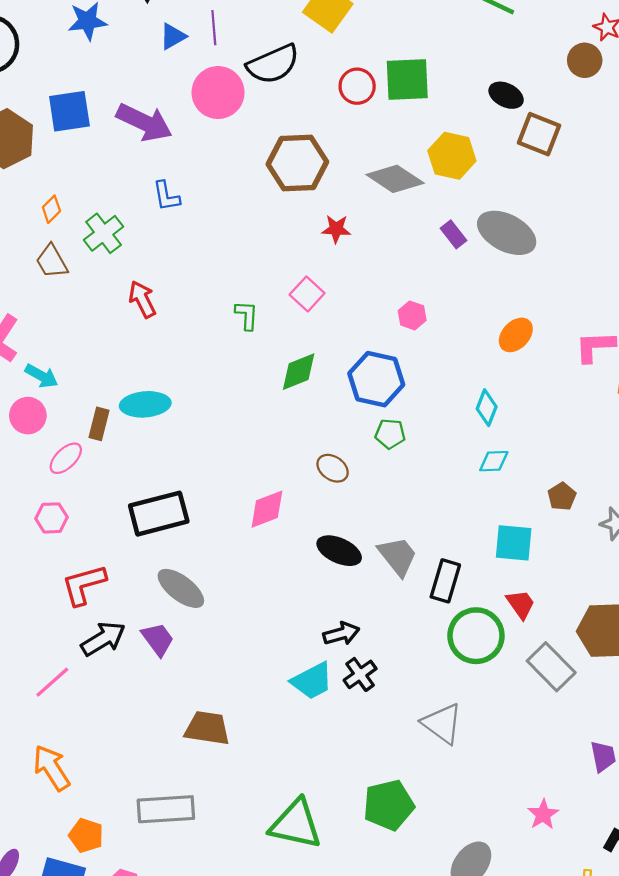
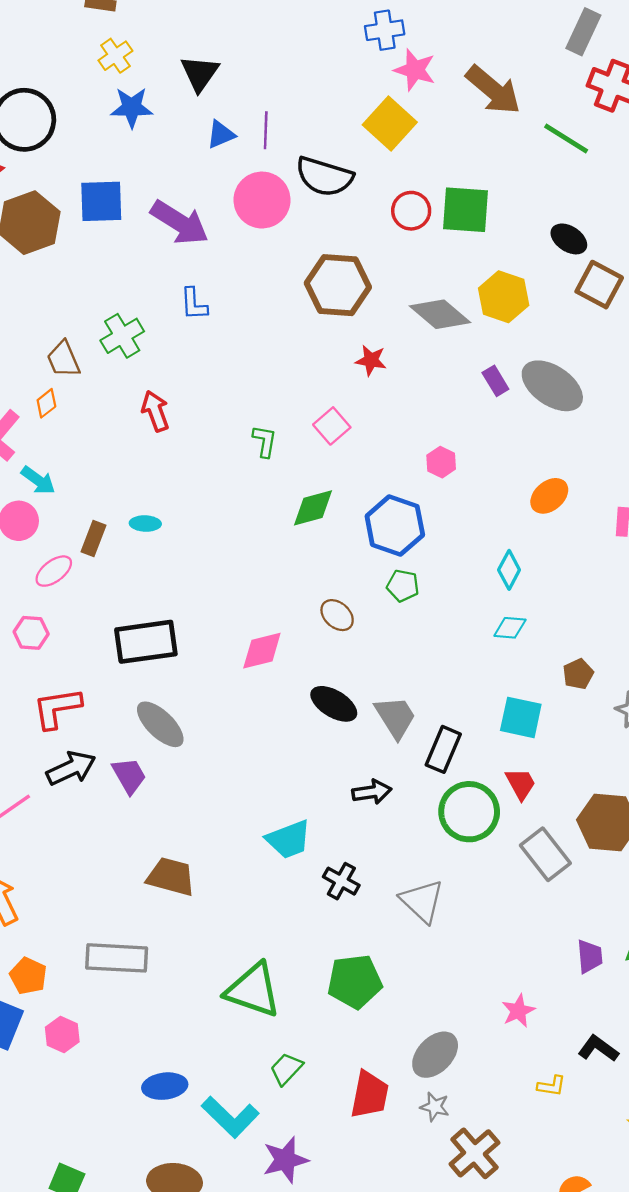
black semicircle: (273, 64) -> (324, 177), turned 34
orange diamond: (51, 209) -> (46, 403), moved
cyan ellipse: (145, 404) -> (145, 524), size x0.6
black arrow: (341, 634) -> (372, 792), moved
black cross: (360, 674) -> (341, 881), moved, turned -32

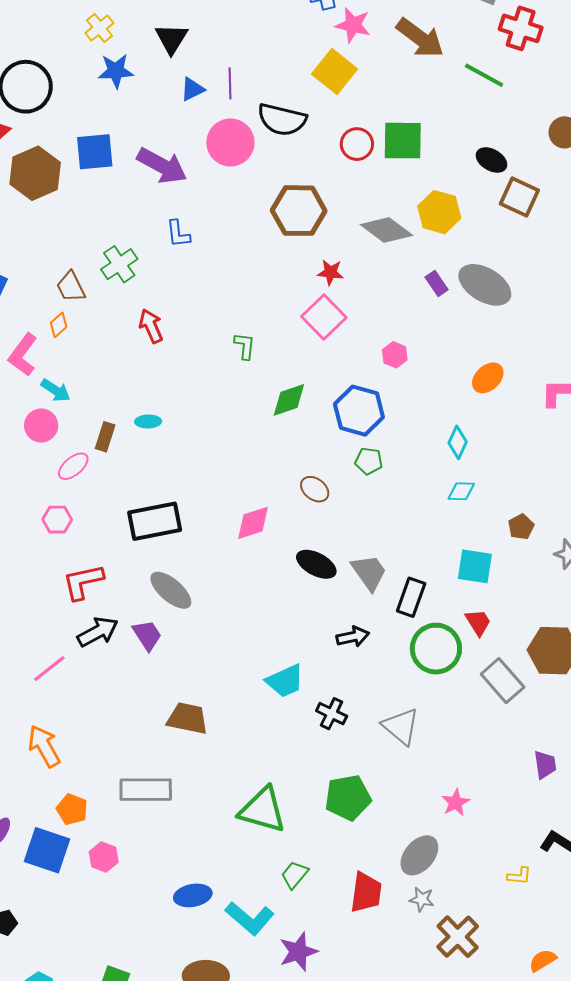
pink square: (332, 426) -> (324, 317), moved, size x1.4
pink star: (518, 1011) -> (456, 802), moved

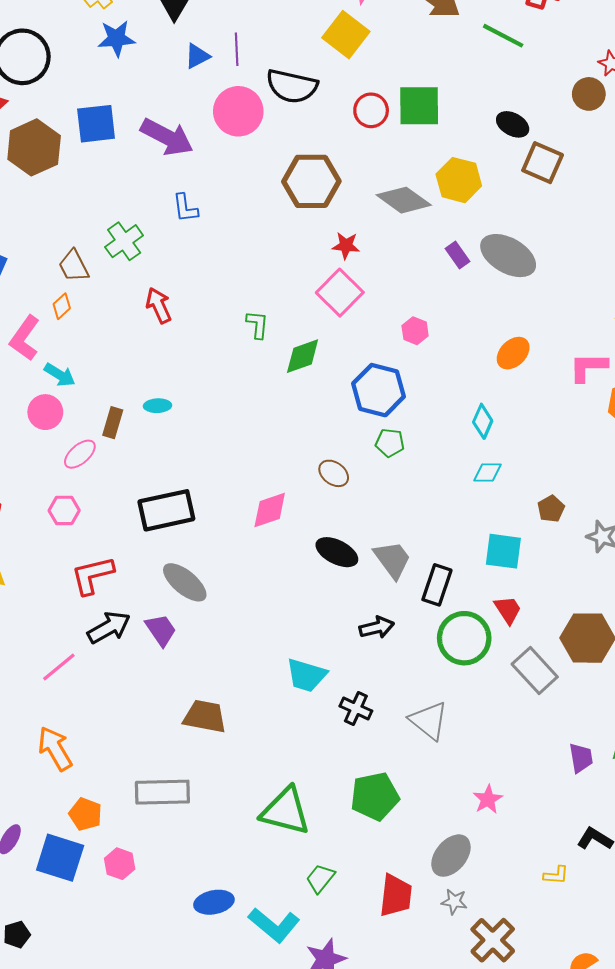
green diamond: (289, 400) -> (303, 356), moved
cyan trapezoid: (285, 681) -> (306, 675), turned 42

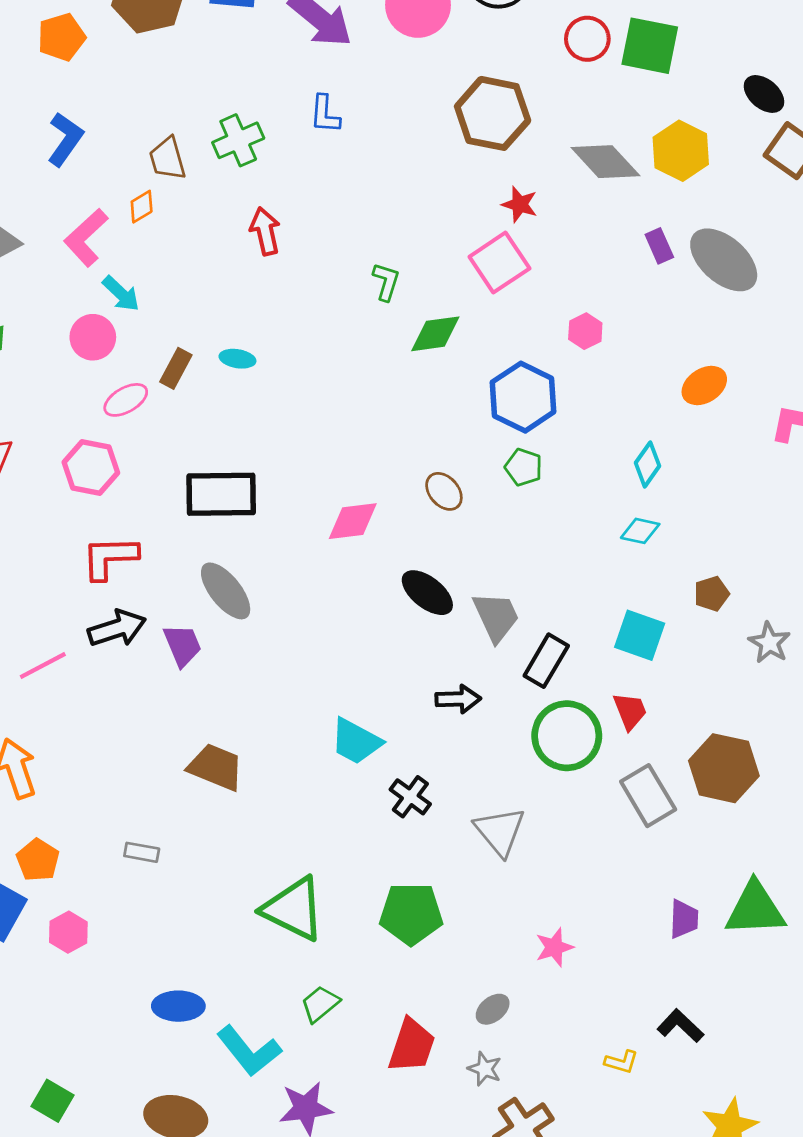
pink hexagon: (64, 510) -> (91, 468), size x1.4
gray rectangle: (162, 792) -> (142, 852), size x0.5
gray ellipse: (451, 856) -> (493, 1009), size x0.6

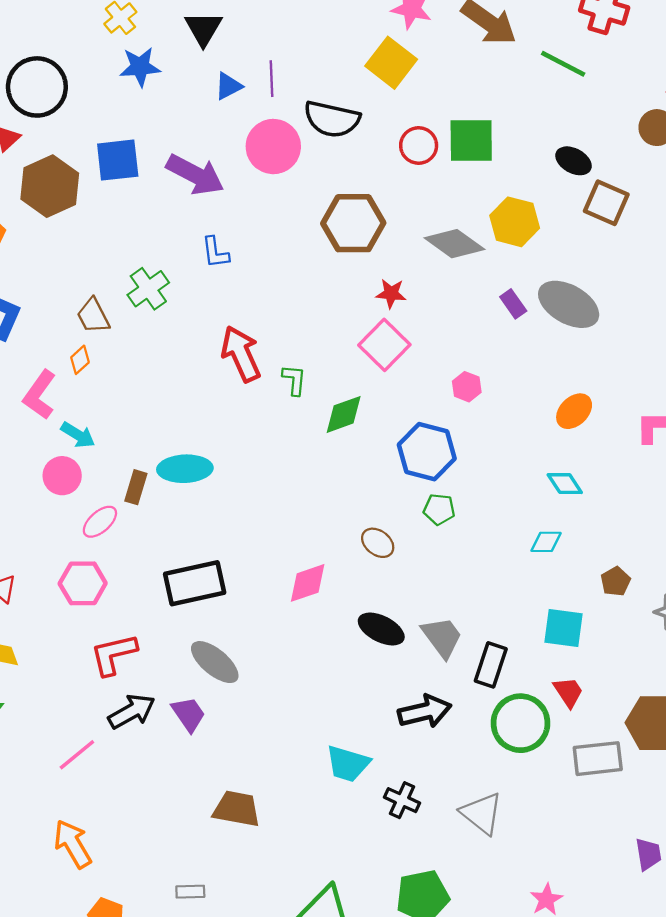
red arrow: (265, 231) -> (241, 354), moved, size x1.4
cyan ellipse: (237, 359) -> (185, 469), size x1.8
cyan diamond: (648, 464) -> (565, 484), moved, turned -57
black arrow: (458, 699) -> (425, 711), size x1.4
gray rectangle: (648, 796) -> (598, 759), turned -54

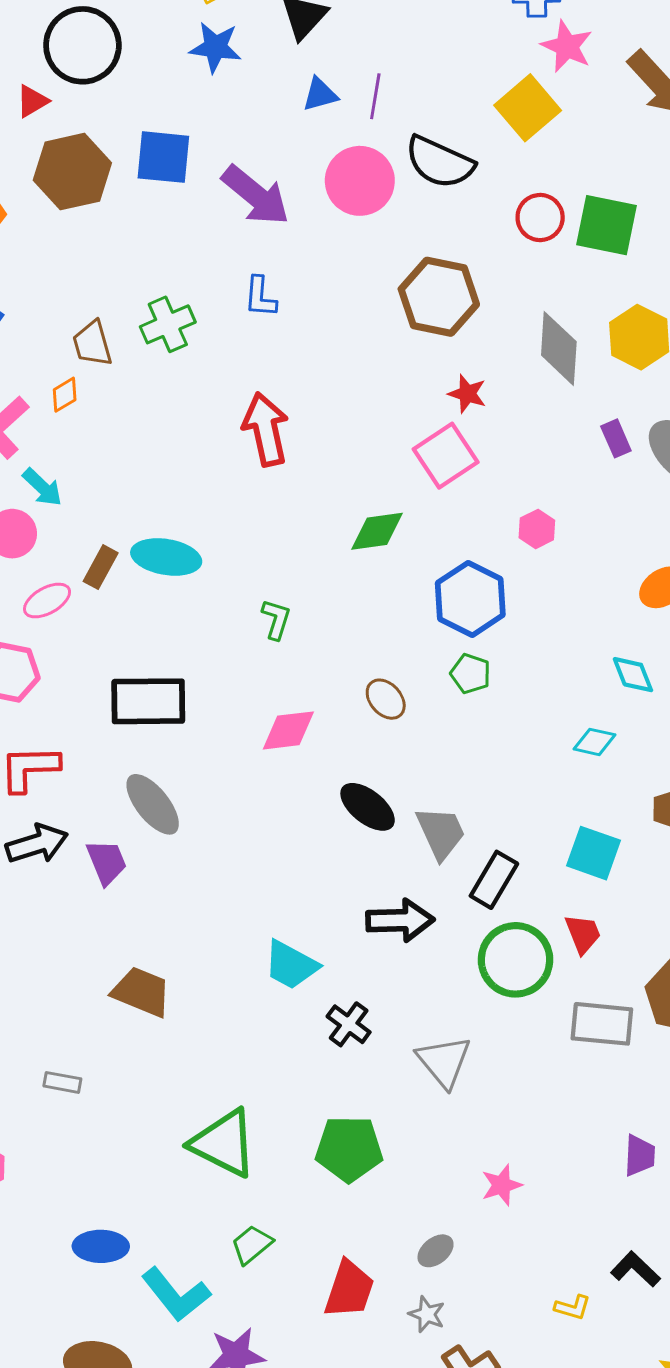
gray diamond: (454, 244) -> (559, 348), turned 46
green L-shape: (294, 380) -> (276, 619), moved

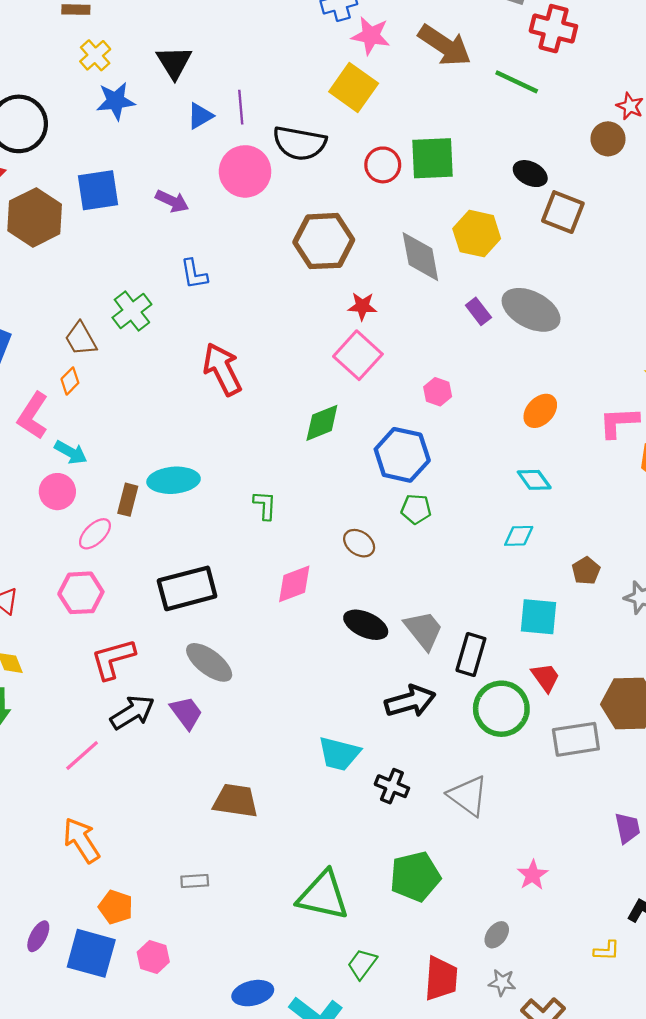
purple arrow: (256, 195) -> (172, 201), size x0.6

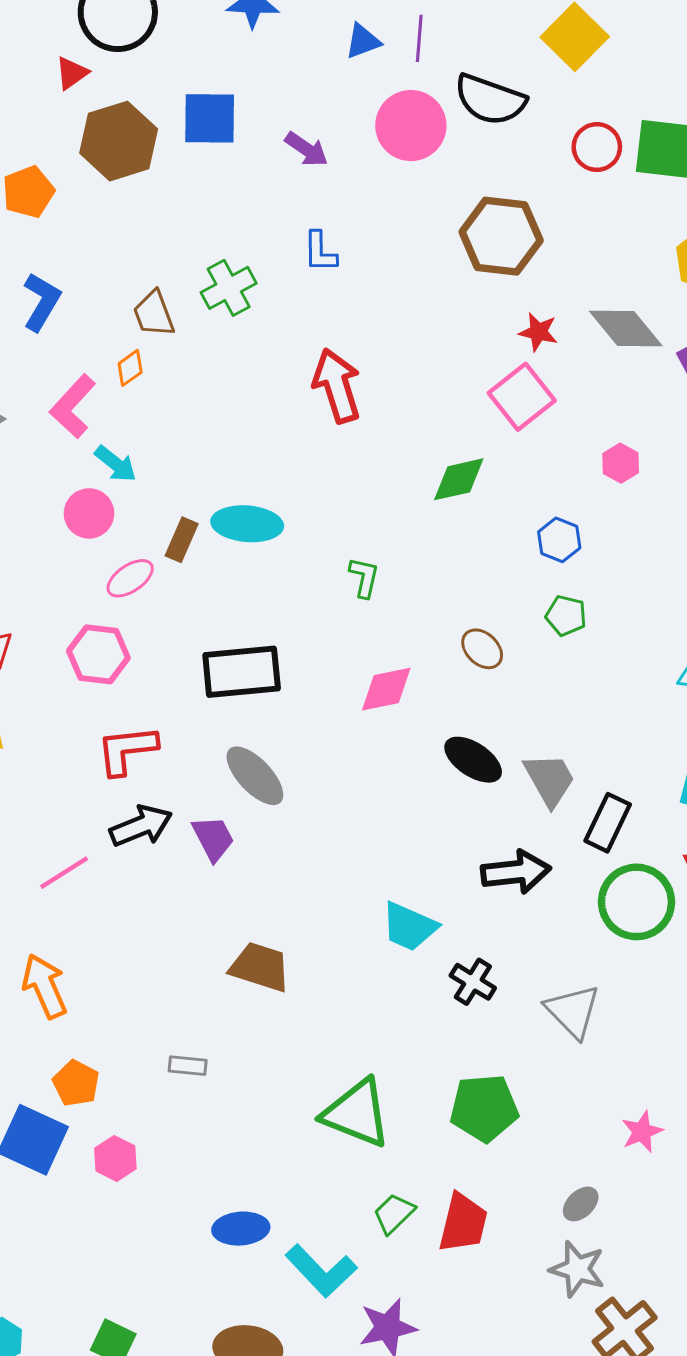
gray diamond: (420, 257) -> (626, 328), moved, turned -38
blue hexagon: (402, 455) -> (559, 540), size x0.6
red trapezoid: (441, 979) -> (463, 1223), moved
gray star: (502, 982) -> (577, 1269), size x1.5

